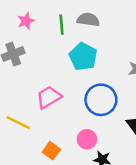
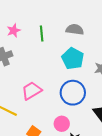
gray semicircle: (88, 20) -> (75, 30), moved
cyan pentagon: (83, 57) -> (73, 59), moved

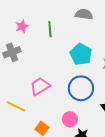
gray semicircle: (75, 30) -> (84, 14), moved

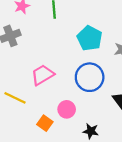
pink circle: (70, 119) -> (67, 109), moved

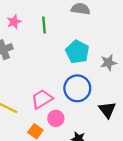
pink trapezoid: (43, 75) -> (42, 99), moved

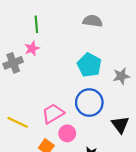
pink star: (14, 22) -> (32, 49), moved
green line: (44, 25) -> (36, 24), moved

